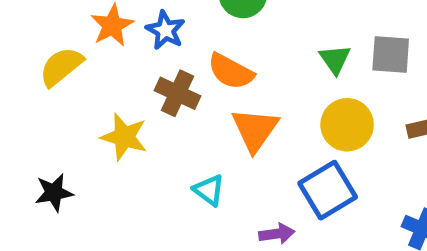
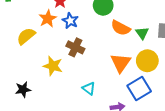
orange semicircle: (231, 71) -> (121, 28), moved
orange triangle: (255, 130) -> (121, 63), moved

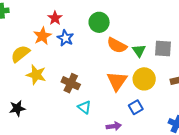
brown cross: (75, 47) -> (71, 83), moved
yellow star: (53, 66) -> (36, 75), moved
blue square: (139, 88) -> (136, 107), size x0.6

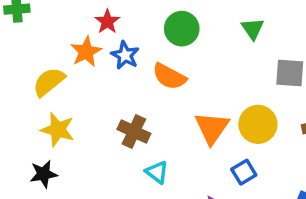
orange semicircle: (117, 45) -> (169, 76), moved
green triangle: (139, 51) -> (253, 29), moved
yellow star: (36, 75) -> (58, 130), moved

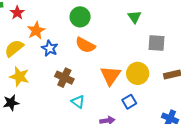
red star: (107, 22) -> (17, 13), moved
green circle: (182, 29) -> (80, 17), moved
blue star: (125, 55) -> (50, 48), moved

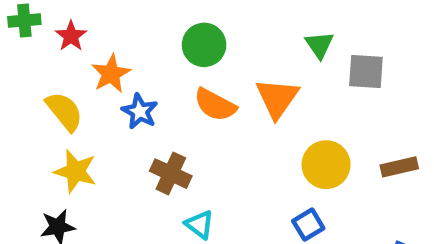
gray square: (156, 43) -> (366, 71), moved
yellow semicircle: (14, 48) -> (64, 111), turned 90
orange triangle: (110, 76) -> (277, 98), moved

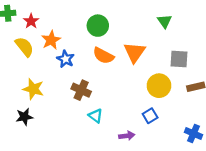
green triangle: (319, 45) -> (165, 21), moved
gray square: (366, 71) -> (179, 59), moved
yellow semicircle: (64, 111) -> (24, 47), moved

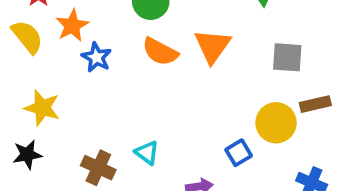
yellow circle: (159, 86) -> (276, 123), moved
brown cross: (81, 90) -> (98, 168), moved

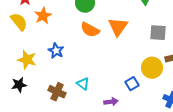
blue star: (96, 57) -> (56, 51), moved

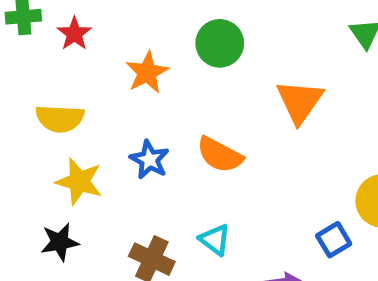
orange star: (43, 16) -> (147, 72), moved
yellow semicircle: (19, 22) -> (60, 118), moved, turned 132
orange semicircle: (90, 30) -> (220, 155), moved

